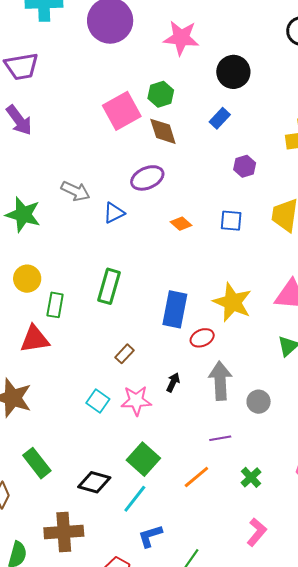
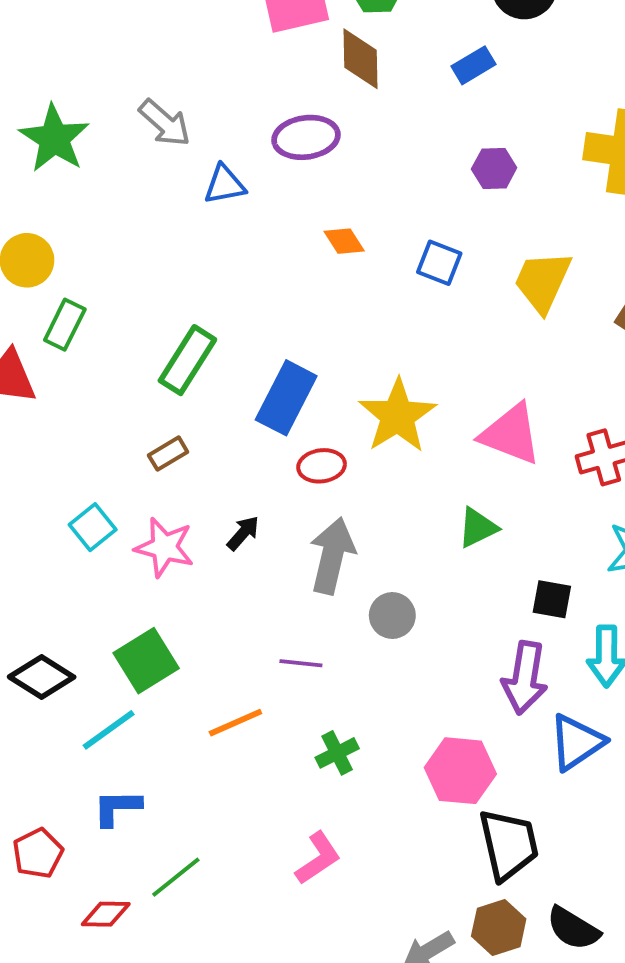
green rectangle: (109, 286) -> (187, 360), moved

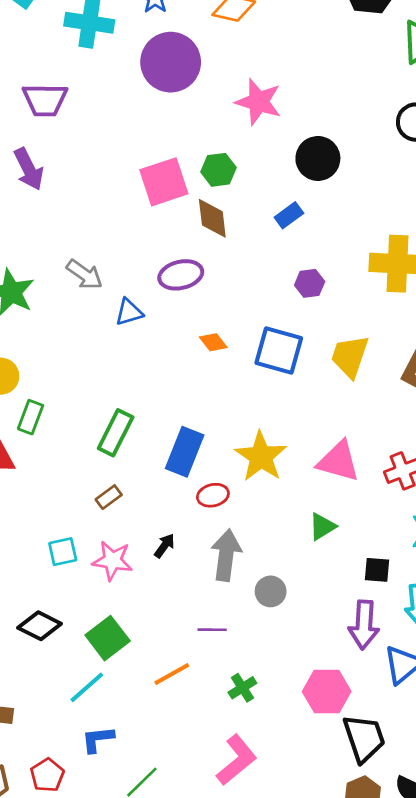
blue square: (439, 263) -> (279, 351), size x1.6
cyan square: (93, 527) -> (63, 552), turned 32
black diamond: (42, 677) -> (40, 626), moved
pink L-shape: (318, 858) -> (237, 760), size x1.4

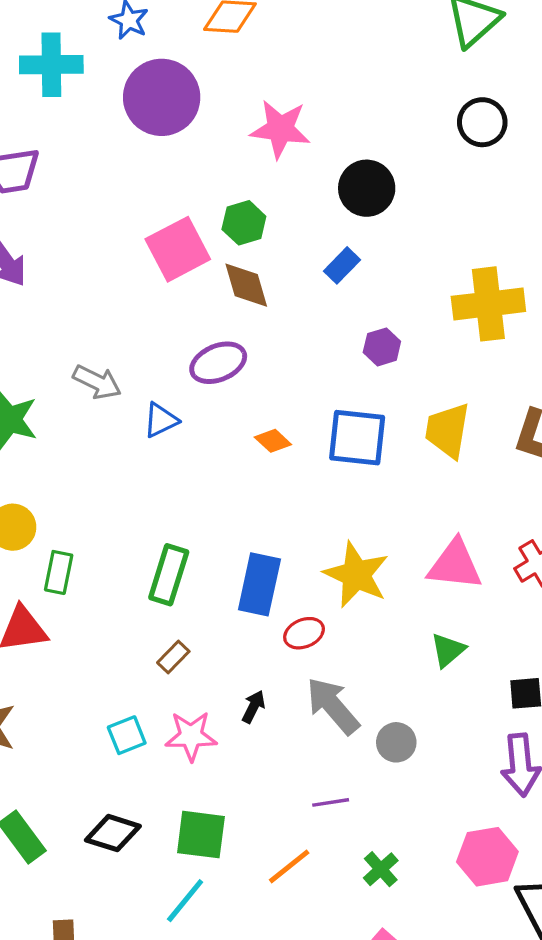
gray arrow: (226, 555) -> (333, 706), turned -39
green square: (108, 638) -> (201, 835), turned -36

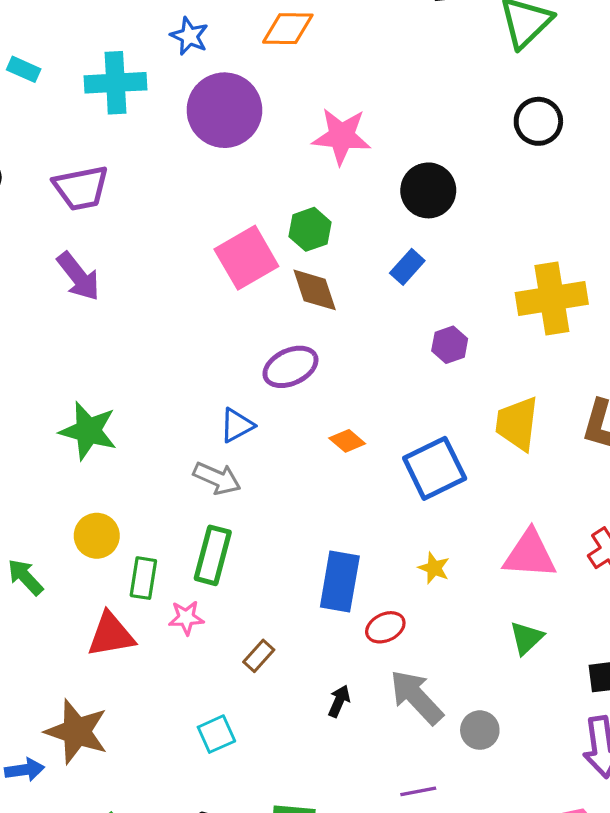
gray arrow: (97, 382) -> (217, 478), moved
blue square: (357, 438) -> (435, 468), moved, turned -30
green rectangle: (169, 575) -> (213, 555), moved
yellow star: (356, 575) -> (434, 568), size x0.5
pink star: (191, 736) -> (186, 618), moved, size x0.7

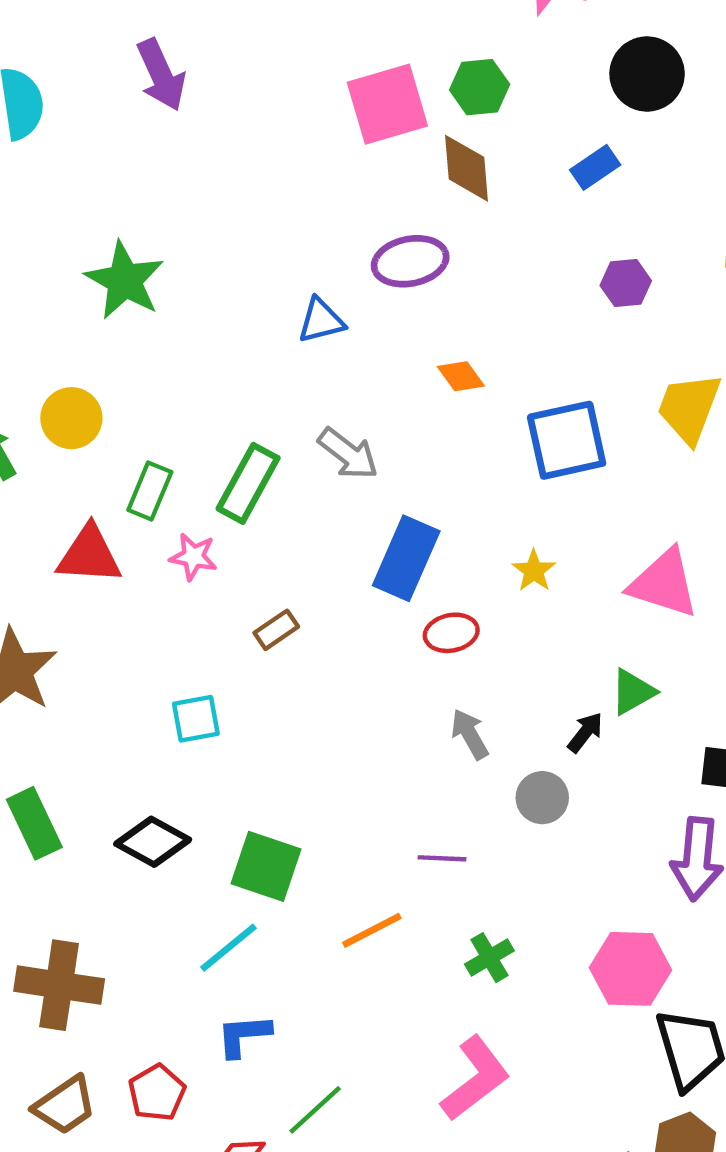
gray arrow: (217, 478) -> (348, 454), moved
yellow circle: (97, 536) -> (71, 418), moved
gray arrow: (416, 697) -> (470, 734), size x0.6
black arrow: (339, 701) -> (585, 732), moved

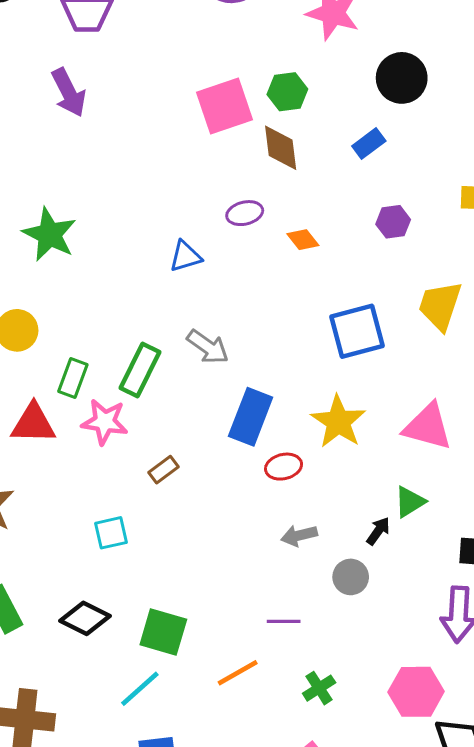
purple ellipse: (410, 261) -> (245, 213), size x0.7
orange diamond: (461, 376) -> (303, 240), moved
pink star: (193, 557) -> (105, 422), size x1.4
yellow star: (534, 571) -> (338, 422), size x1.8
gray arrow: (470, 734) -> (299, 535), turned -72

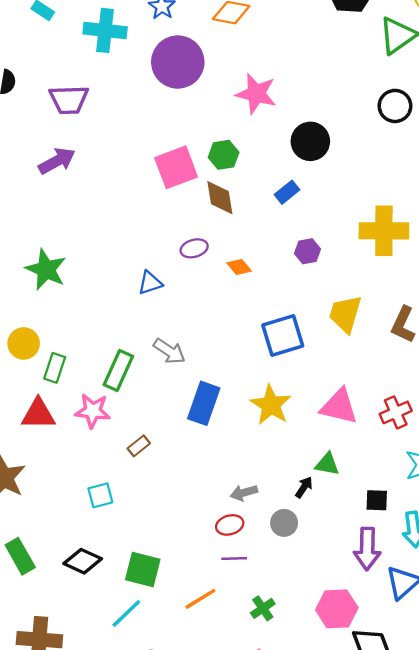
purple arrow: (69, 92) -> (57, 161), turned -90
green rectangle: (73, 378) -> (55, 368), moved
red ellipse: (284, 467) -> (230, 525), moved
green triangle: (410, 502) -> (327, 464), turned 44

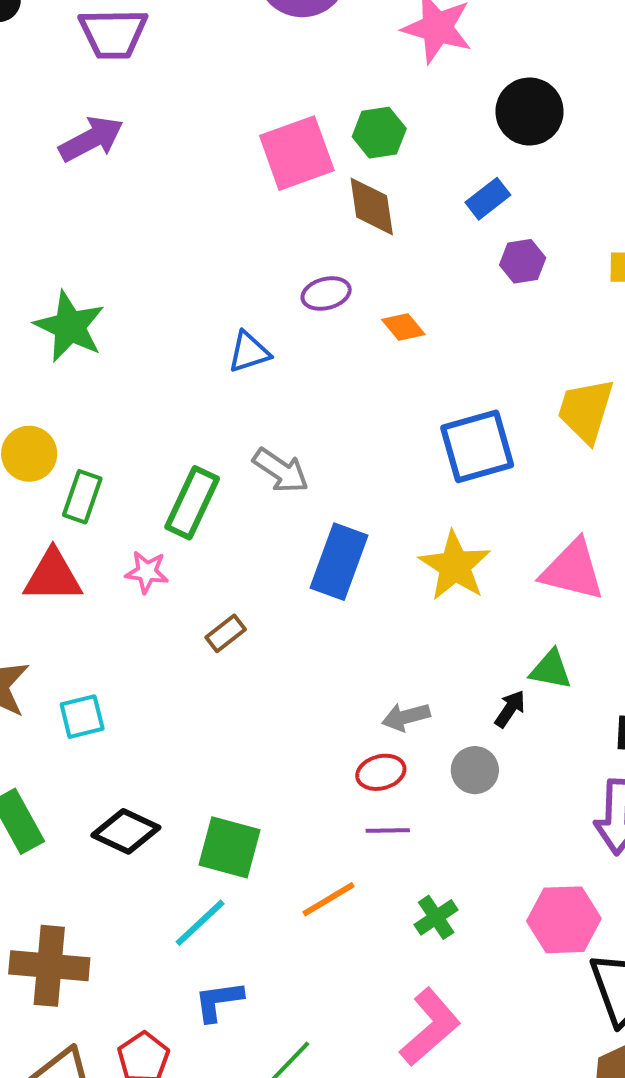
purple hexagon: (307, 251) -> (523, 261), moved
pink star: (93, 411) -> (147, 572), size x0.7
cyan square: (100, 495) -> (82, 717), moved

